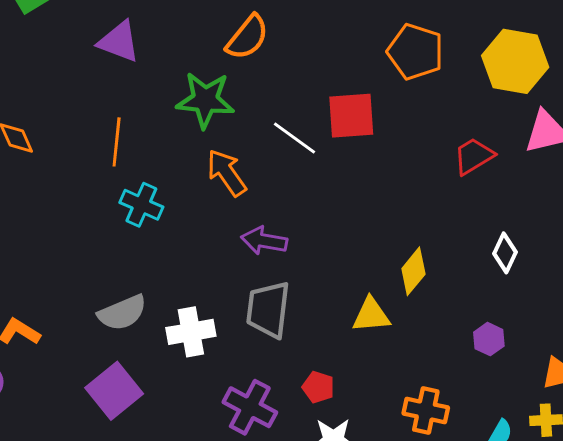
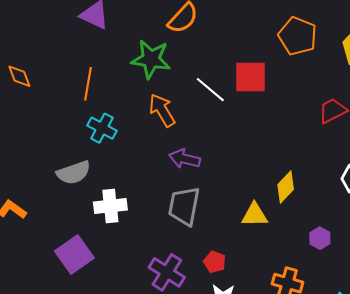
gray semicircle: (122, 313) -> (74, 173), moved
white cross: (191, 332) -> (110, 206), moved
purple hexagon: (489, 339) -> (320, 238), moved

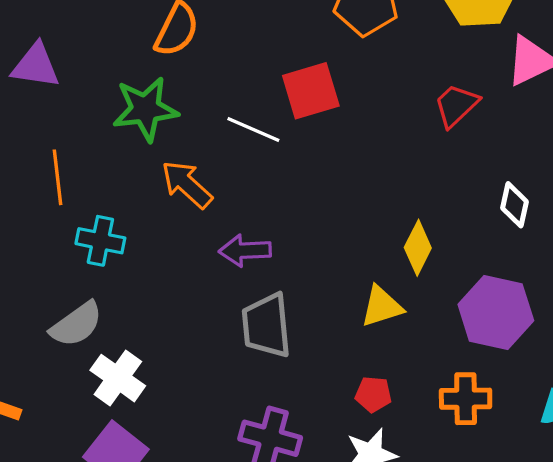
white cross: (110, 206) -> (118, 378), moved, turned -32
purple hexagon: (320, 238) -> (496, 313), size x2.0
red pentagon: (215, 262) -> (373, 394), moved

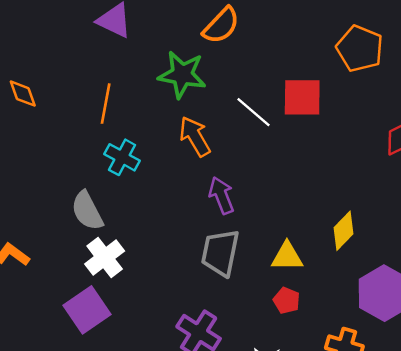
purple arrow: (245, 251) -> (222, 195), turned 54
yellow triangle: (382, 306) -> (287, 257), moved
gray semicircle: (76, 324) -> (87, 211), turned 81
red pentagon: (373, 394) -> (287, 301), moved

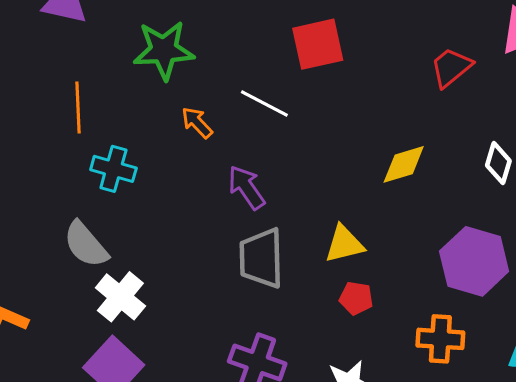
white line: (254, 112) -> (264, 103), moved
orange arrow: (195, 136) -> (197, 123), size x0.7
yellow diamond: (343, 231) -> (404, 164), moved, turned 42

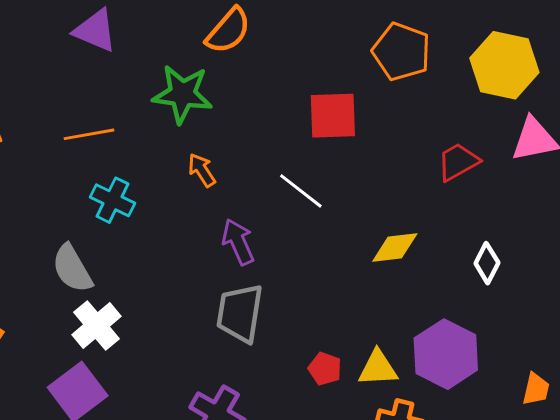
white line: (264, 103) -> (301, 191), moved
orange line: (78, 107) -> (89, 134), turned 72
yellow triangle: (344, 244) -> (378, 368), moved

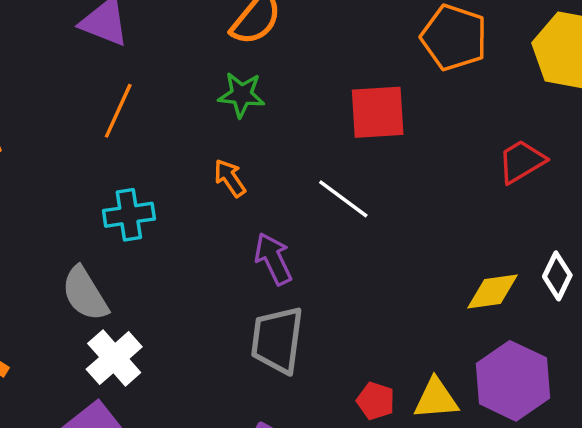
green star: (182, 94) -> (242, 95), moved, size x0.7
orange line: (89, 134) -> (118, 111), moved, turned -54
cyan cross: (112, 200) -> (129, 215), turned -33
yellow diamond: (395, 247) -> (492, 291), moved

